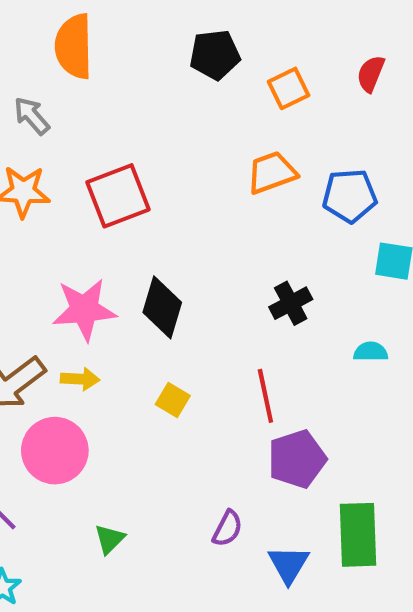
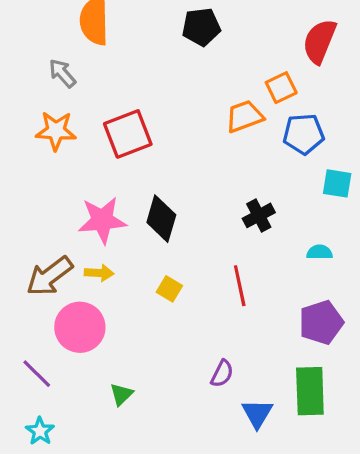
red semicircle: (371, 74) -> (320, 41), size x1.6
orange square: (289, 88) -> (281, 88), moved
purple pentagon: (297, 459) -> (321, 322), moved
purple semicircle: (227, 528) -> (222, 374), moved

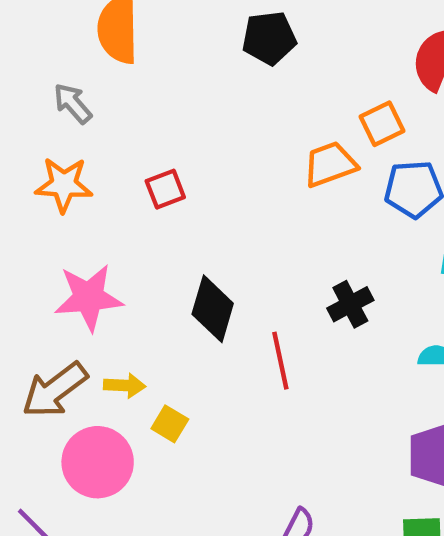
red square: (128, 134) -> (165, 189), size x0.6
pink star: (102, 220) -> (89, 297), moved
red line: (240, 286) -> (280, 361), moved
yellow square: (169, 289) -> (170, 424), moved

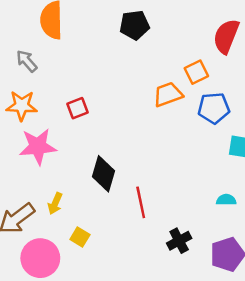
pink star: (89, 297) -> (38, 147), moved
black cross: (350, 304) -> (179, 241), moved
yellow arrow: (125, 385) -> (55, 204), moved, turned 110

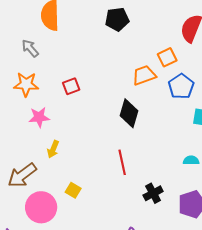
blue pentagon: (214, 108) -> (181, 86), turned -30
pink star: (38, 147) -> (39, 117), size x0.7
black diamond: (103, 174) -> (129, 113), moved
yellow arrow: (55, 204) -> (53, 149), moved

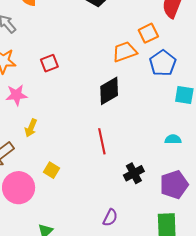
black diamond: (129, 113) -> (109, 91), turned 44

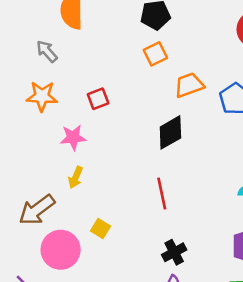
orange square: (148, 33) -> (155, 54), moved
pink star: (16, 95) -> (73, 137), moved
black cross: (134, 173) -> (174, 252), moved

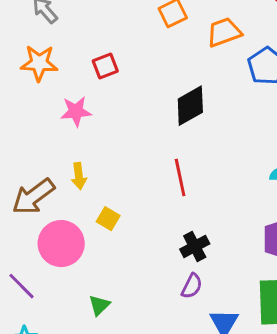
orange trapezoid: (189, 85) -> (224, 32), moved
yellow arrow: (76, 177) -> (79, 176), moved, turned -30

